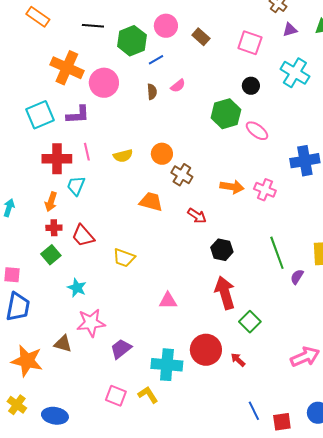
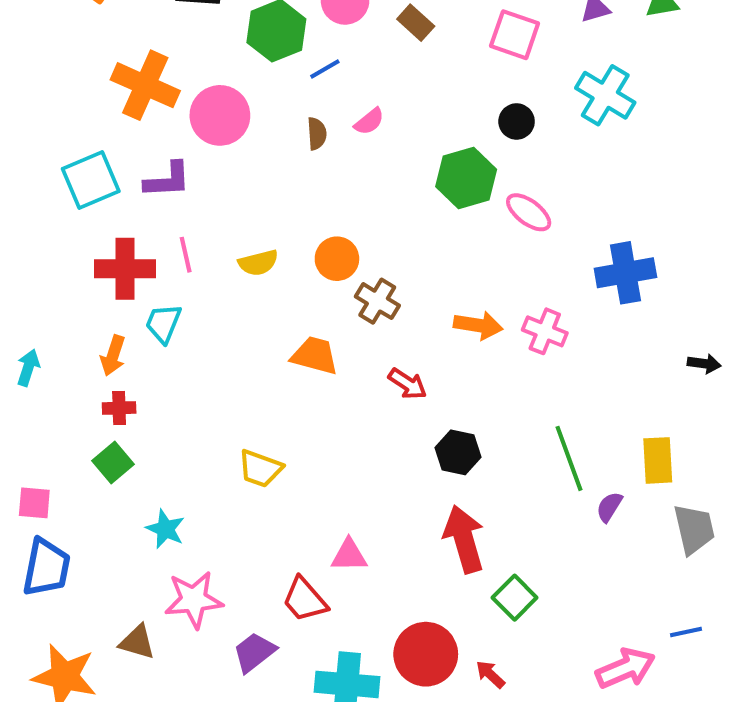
red trapezoid: (83, 236) -> (305, 600), moved

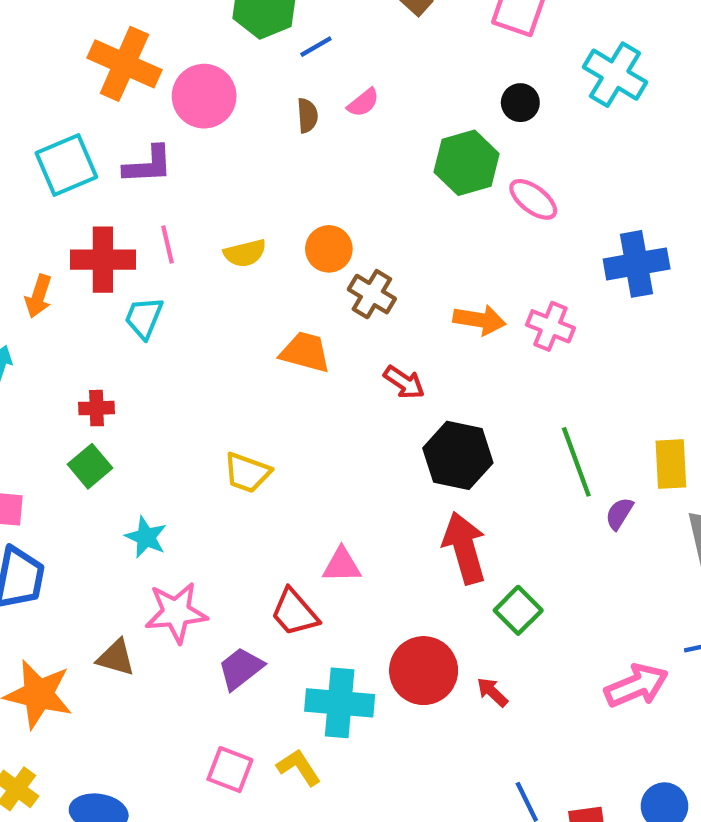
orange arrow: (113, 356) -> (38, 296), moved
black hexagon: (458, 452) -> (458, 455), size x1.4

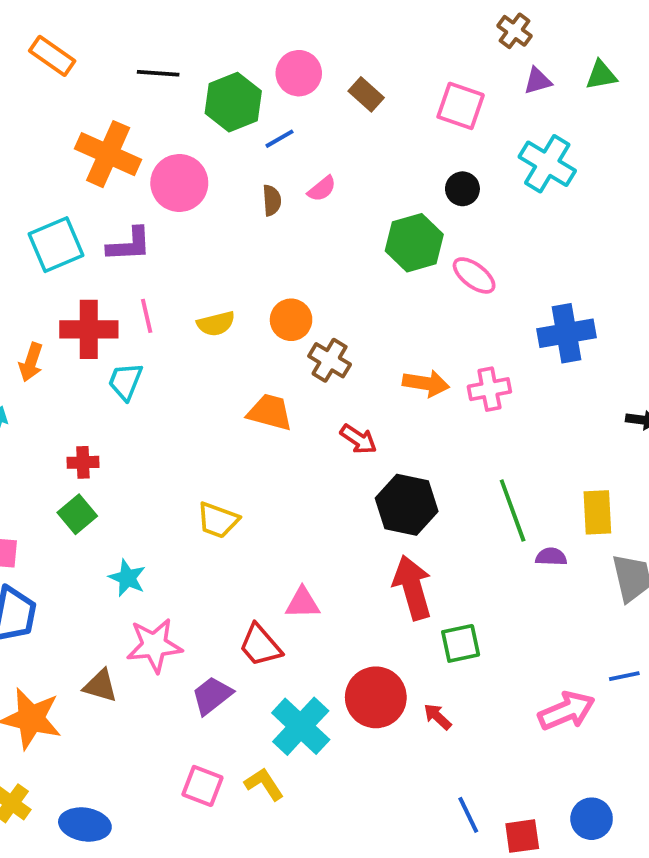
pink cross: (550, 326) -> (489, 389), turned -33
purple semicircle: (619, 514) -> (551, 557), turned 60
green square: (518, 610) -> (461, 643), turned 33
cyan cross: (340, 703) -> (301, 726), turned 38

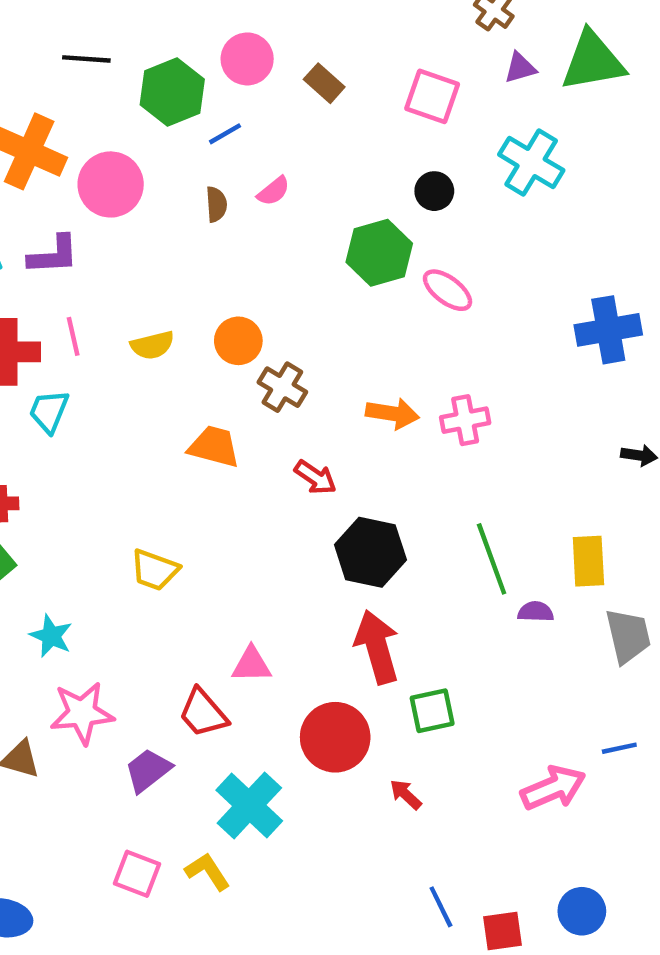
green triangle: (601, 75) -> (593, 61), size x1.8
blue cross: (567, 333) -> (608, 330), moved
red circle: (376, 697) -> (335, 737), moved

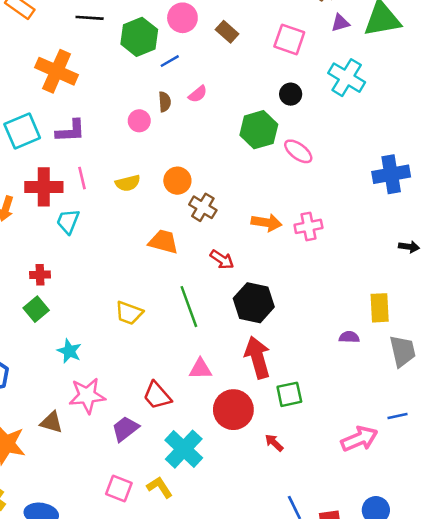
pink circle: (111, 184) -> (139, 121), moved, size x0.6
green line: (492, 559) -> (189, 307), moved
pink triangle: (252, 665) -> (200, 369), moved

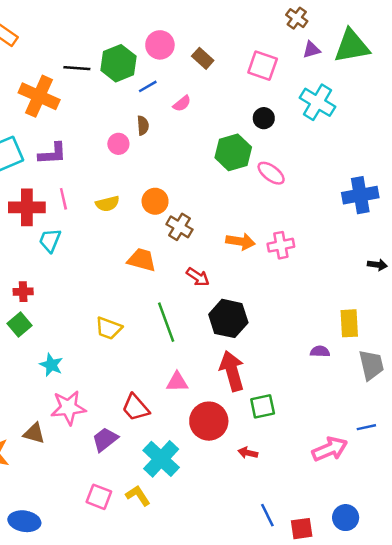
black line: (90, 18) -> (77, 68), moved
pink semicircle: (198, 94) -> (182, 104), moved
red arrow: (274, 443) -> (248, 453), turned -30

